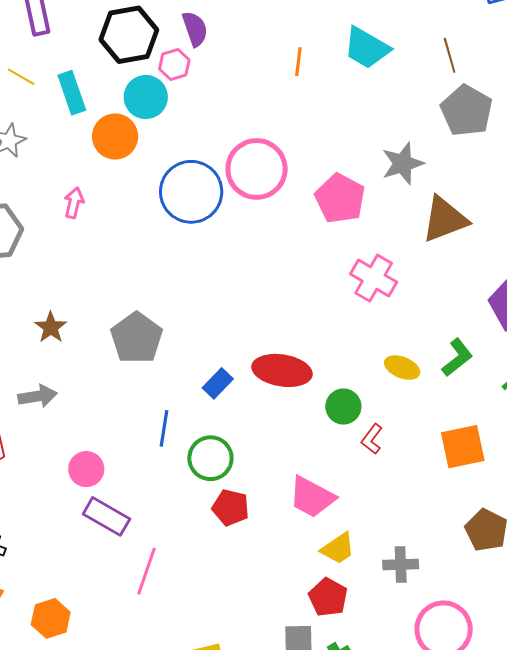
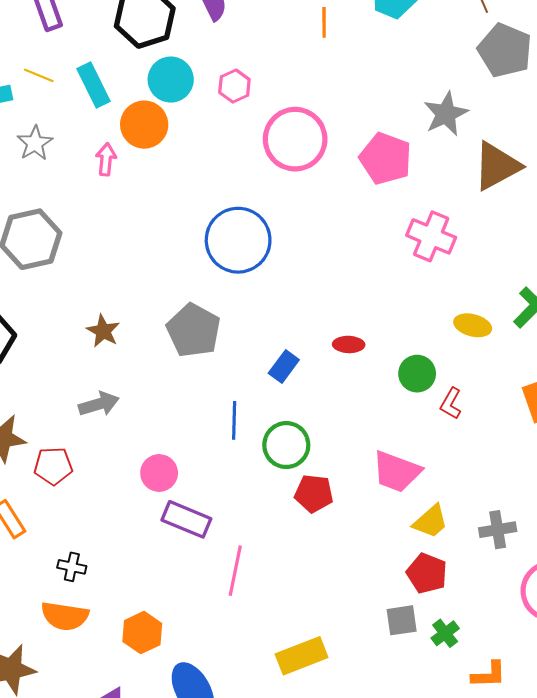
pink hexagon: (174, 65) -> (234, 86), moved
blue circle: (191, 192) -> (238, 240), moved
pink arrow: (74, 203) -> (106, 159), moved
red ellipse: (282, 370) -> (349, 344), size x0.5

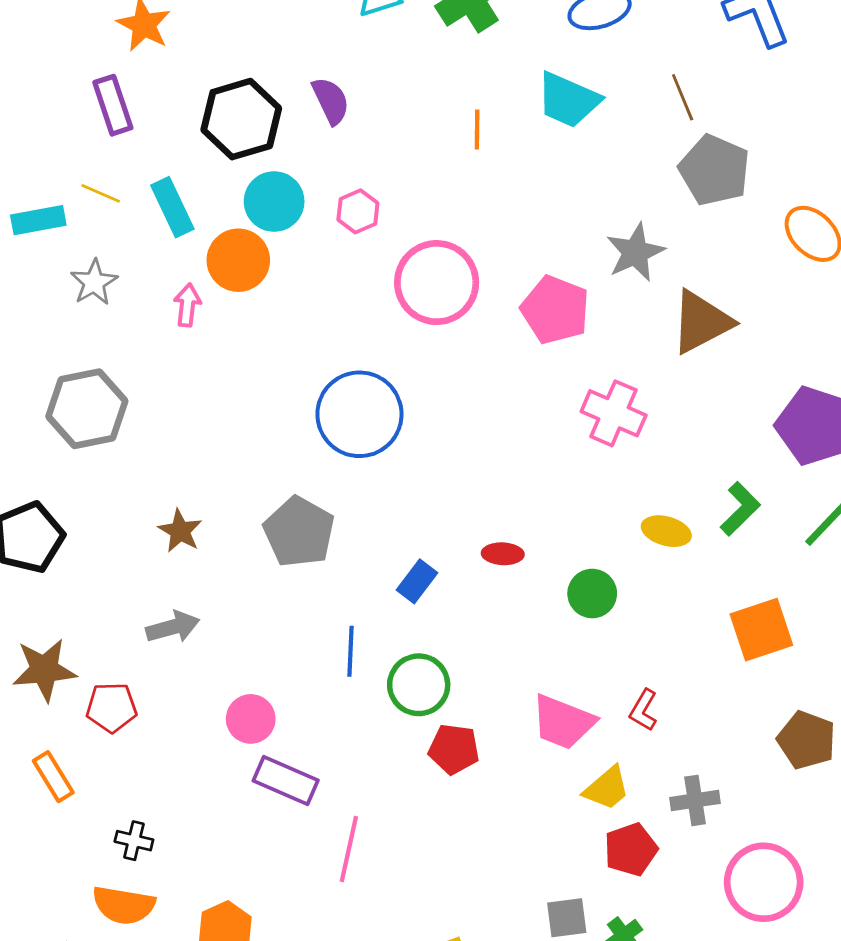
red L-shape: (451, 403) -> (643, 710), moved
red pentagon: (427, 573) -> (631, 849), moved, turned 30

